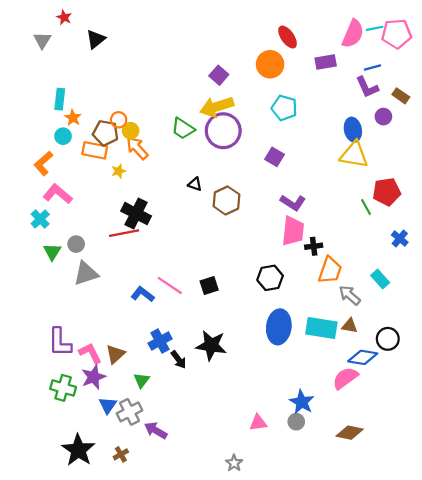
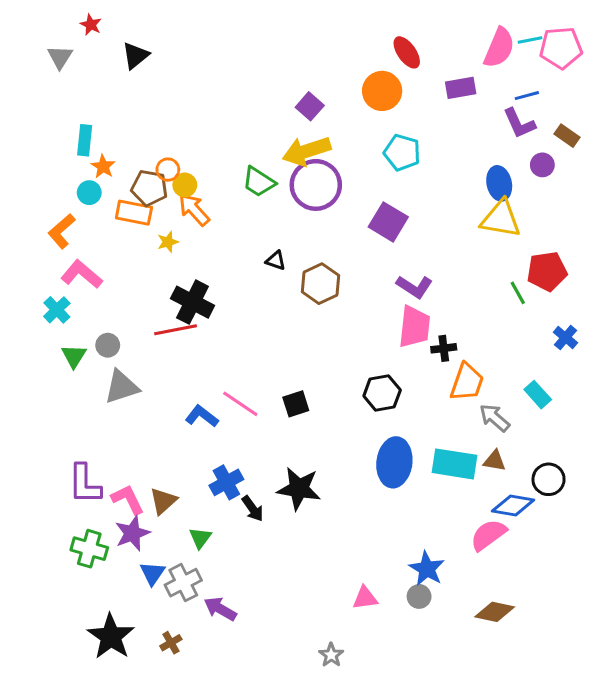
purple square: (274, 157) -> (388, 222), size x1.4

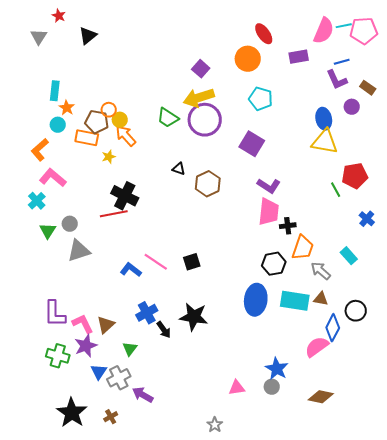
black hexagon: (382, 393) -> (274, 264), moved
blue diamond: (513, 506) -> (333, 328), turned -72

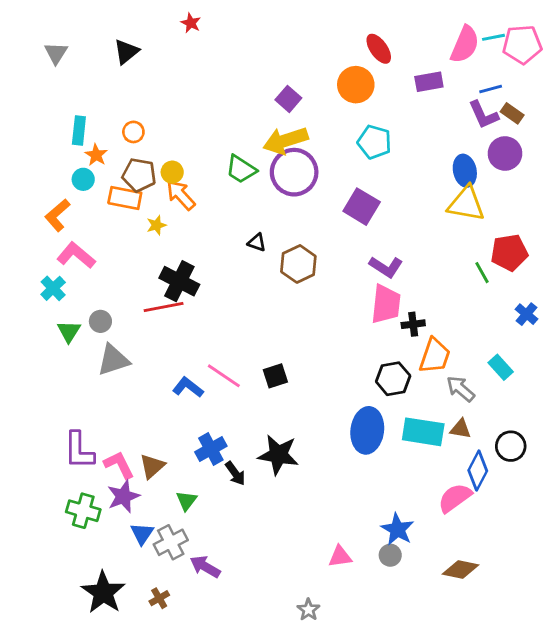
red star: (59, 16) -> (191, 23), moved
brown rectangle: (368, 88) -> (512, 113), moved
purple circle: (352, 107) -> (505, 153), size x1.5
orange circle: (109, 110) -> (133, 132), moved

